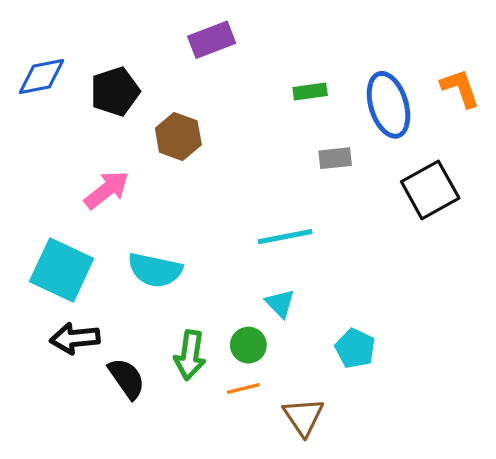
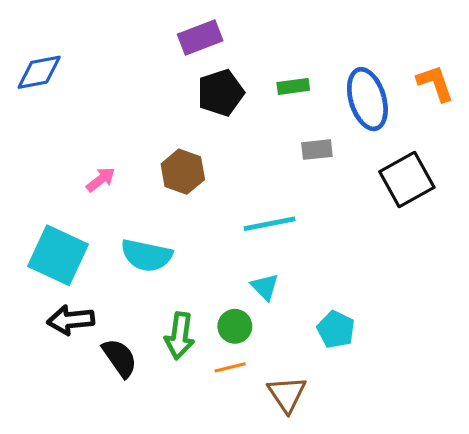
black pentagon: (115, 91) -> (221, 93), moved
brown hexagon: (178, 137) -> (183, 172), moved
pink arrow: (107, 190) -> (101, 180), size x0.7

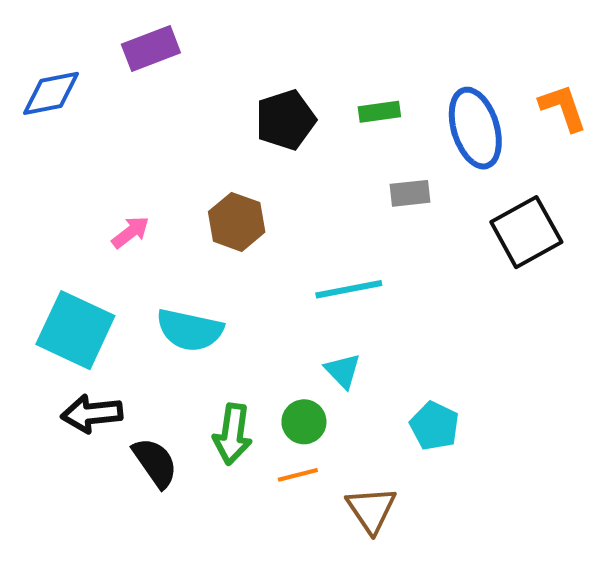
purple rectangle: (200, 37) -> (151, 49), moved

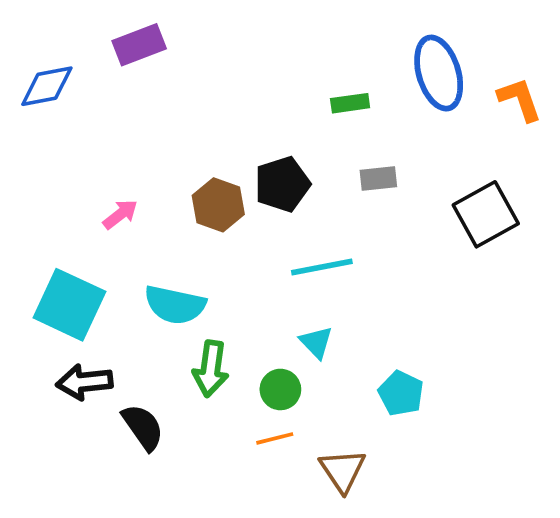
black pentagon: (286, 120) -> (282, 184), moved
blue ellipse: (475, 128) -> (439, 73), moved
green arrow: (233, 434) -> (211, 369), moved

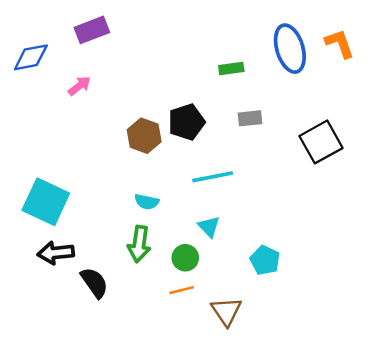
orange L-shape: (520, 99) -> (340, 44), moved
pink arrow: (120, 214) -> (79, 86), moved
cyan semicircle: (175, 305) -> (147, 202), moved, size x0.6

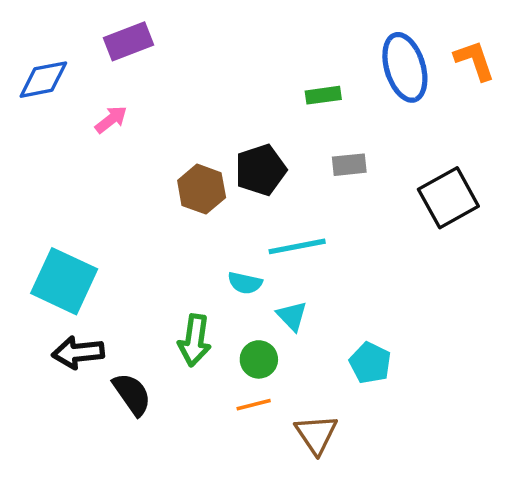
cyan semicircle: (147, 202) -> (245, 283), moved

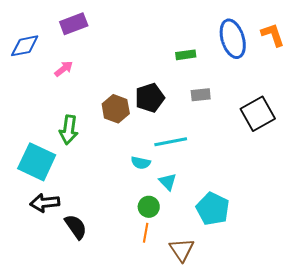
green arrow: (195, 340) -> (69, 130), moved
cyan pentagon: (370, 363) -> (213, 209), size x1.4
orange line: (254, 405) -> (146, 233), turned -66

